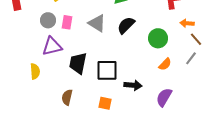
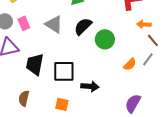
pink rectangle: (67, 22) -> (24, 23), turned -32
green circle: (158, 38) -> (105, 39), moved
orange semicircle: (165, 64) -> (130, 64), moved
purple semicircle: (164, 97) -> (133, 103), moved

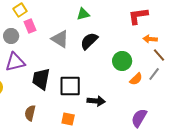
pink rectangle: (24, 23) -> (30, 26), moved
green circle: (105, 39) -> (122, 61), moved

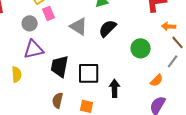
orange semicircle: (136, 79) -> (157, 80), moved
black arrow: (96, 101) -> (115, 88), turned -96
brown semicircle: (30, 113) -> (58, 100), moved

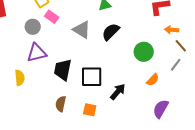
pink rectangle: (49, 13) -> (52, 17), turned -32
orange semicircle: (157, 80) -> (153, 80), moved
black arrow: (115, 88) -> (118, 92), turned 42

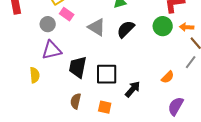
green circle: (144, 52) -> (163, 26), moved

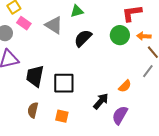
gray triangle: (97, 27) -> (54, 25), moved
black arrow: (133, 89) -> (101, 101), moved
purple semicircle: (176, 106) -> (120, 115), moved

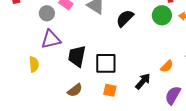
brown semicircle: (33, 110) -> (75, 90), turned -140
purple semicircle: (120, 115) -> (173, 95), moved
orange square: (62, 116) -> (110, 90), moved

